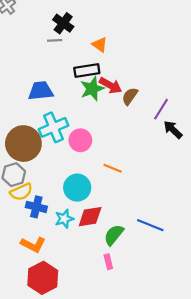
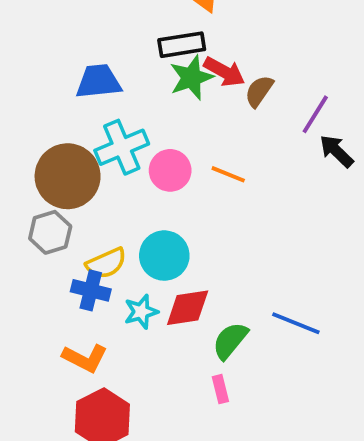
orange line: (113, 168) -> (228, 174), moved
yellow semicircle: (21, 192) -> (106, 263), moved

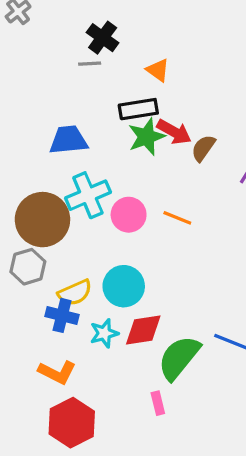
green semicircle: (230, 341) -> (179, 358), size x1.4
pink rectangle: (220, 389) -> (158, 403), moved

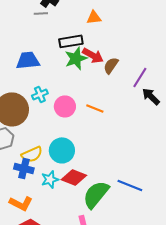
orange triangle: (158, 70) -> (94, 17), moved, turned -42
cyan cross: (88, 195) -> (40, 94), size x0.6
red diamond: (143, 330) -> (74, 177), turned 30

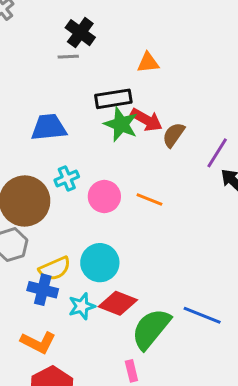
green star: (76, 58) -> (121, 124), turned -30

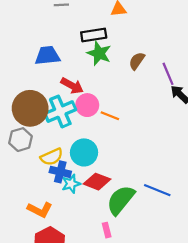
red arrow: (146, 120) -> (72, 86), moved
purple line: (217, 153) -> (168, 74), turned -55
cyan cross: (67, 178) -> (60, 112), moved, size x1.8
orange line: (149, 199) -> (110, 116), moved
blue cross: (43, 290) -> (60, 172), moved

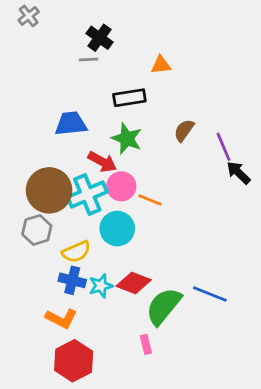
green star: (99, 53) -> (127, 139), moved
cyan circle: (84, 152) -> (117, 229), moved
blue cross: (60, 172) -> (72, 280), moved

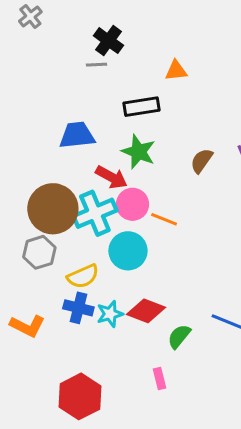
brown semicircle: (184, 130) -> (202, 161), moved
green semicircle: (164, 306) -> (179, 336), size x0.6
orange L-shape: (61, 318) -> (27, 326), moved

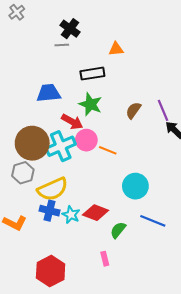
cyan circle: (128, 251) -> (135, 186), moved
yellow semicircle: (83, 276) -> (53, 189), size x1.4
cyan star: (110, 314) -> (71, 215), turned -30

